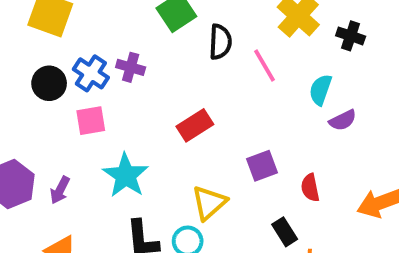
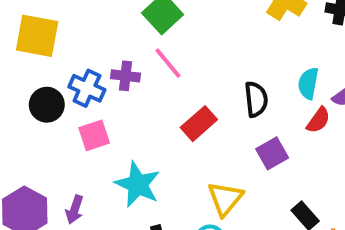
black semicircle: (220, 42) -> (256, 99), moved
pink line: (265, 65) -> (168, 63), moved
cyan semicircle: (321, 90) -> (308, 83), moved
red semicircle: (310, 188) -> (318, 120), moved, turned -124

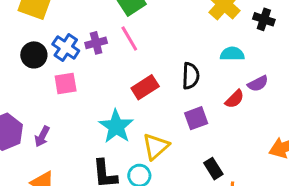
purple cross: (126, 76) -> (96, 43), turned -30
cyan semicircle: (308, 83) -> (232, 54), moved, turned 70
cyan star: (138, 184) -> (116, 126), moved

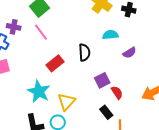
purple cross: (96, 43) -> (14, 27), moved, turned 32
red semicircle: (235, 99) -> (117, 93), moved, turned -72
purple square: (196, 118) -> (102, 80), moved

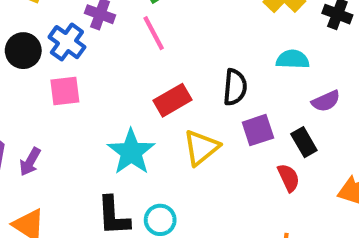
purple square: (102, 80) -> (258, 130), moved
yellow triangle: (66, 102) -> (201, 148), moved
black rectangle: (106, 112) -> (304, 142), moved

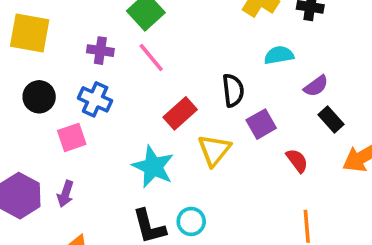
blue cross: (67, 42) -> (95, 99), moved
pink square: (65, 91) -> (72, 137), moved
black rectangle: (304, 142) -> (331, 119), moved

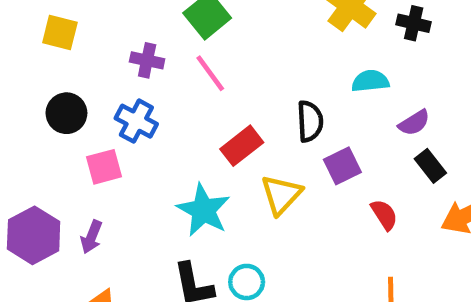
yellow square: (30, 33) -> (60, 33), size x0.7

